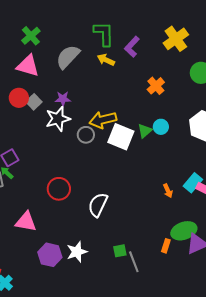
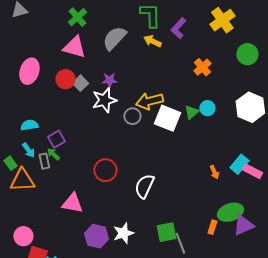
green square: (120, 251) -> (166, 232), size x1.5

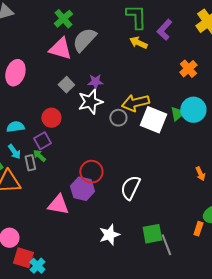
gray semicircle: (114, 38) -> (84, 40), moved
red circle: (65, 79) -> (51, 118), moved
cyan circle: (207, 108) -> (193, 110), size x1.6
purple hexagon: (96, 236) -> (82, 189), moved

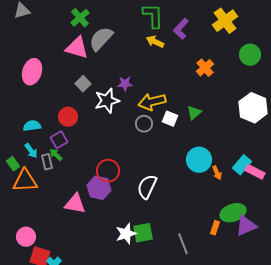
purple star: (95, 82) -> (125, 84), moved
cyan circle: (193, 110) -> (199, 160), moved
gray circle: (118, 118) -> (144, 124), moved
white square: (153, 120) -> (170, 119), size x0.6
green square: (152, 234) -> (143, 233), moved

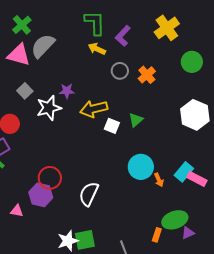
gray circle: (144, 124) -> (120, 71), moved
pink triangle: (75, 204) -> (17, 211), size x0.6
purple triangle: (246, 226) -> (188, 233), size x0.6

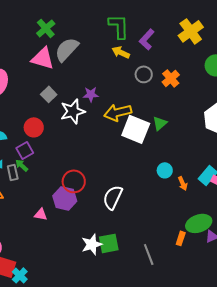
white square: (112, 126) -> (136, 129), size x1.8
cyan circle: (141, 167) -> (165, 170), size x0.6

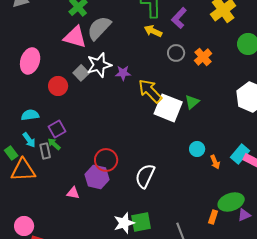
white star: (73, 111) -> (99, 65), moved
yellow arrow: (118, 112) -> (150, 91), turned 60
red circle: (34, 127) -> (58, 86), moved

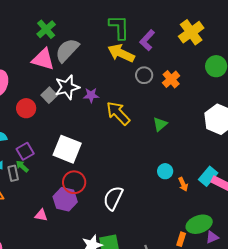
yellow arrow: (153, 31) -> (121, 53), size x1.5
white square: (168, 108) -> (67, 149), moved

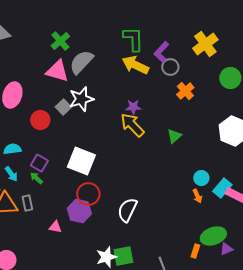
gray circle: (144, 75) -> (170, 67), moved
purple star: (91, 95) -> (133, 107), moved
purple square: (25, 151) -> (39, 163), turned -30
cyan circle: (165, 171) -> (201, 178), moved
gray rectangle: (13, 173) -> (27, 203), moved

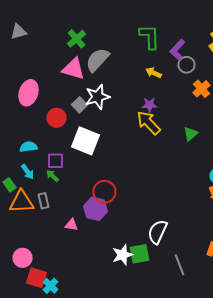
yellow arrow: (135, 65) -> (154, 73), moved, size x0.6
white square: (81, 161) -> (86, 141), moved
purple square: (39, 163) -> (56, 161), turned -30
white semicircle: (127, 210) -> (158, 232), moved

